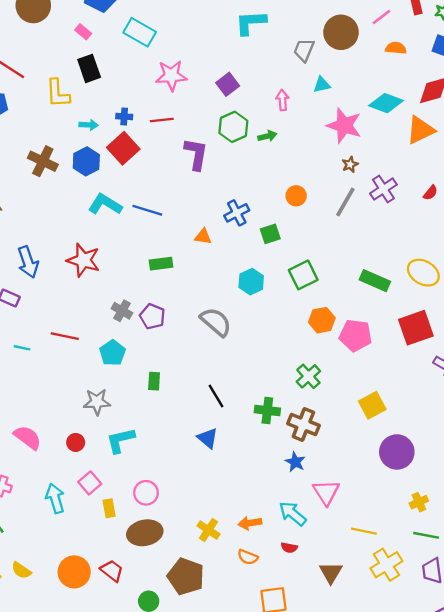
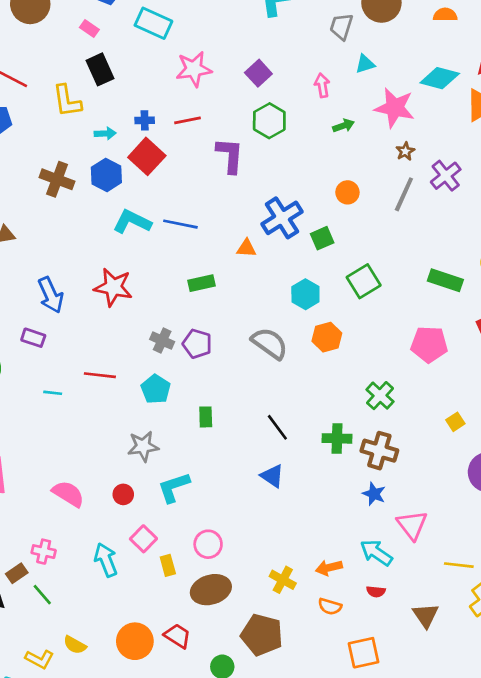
green arrow: (267, 136) -> (343, 126), moved
blue cross: (237, 213) -> (282, 218), size x1.4
orange hexagon: (322, 320) -> (327, 337), moved
yellow square: (372, 405) -> (455, 422), size x0.6

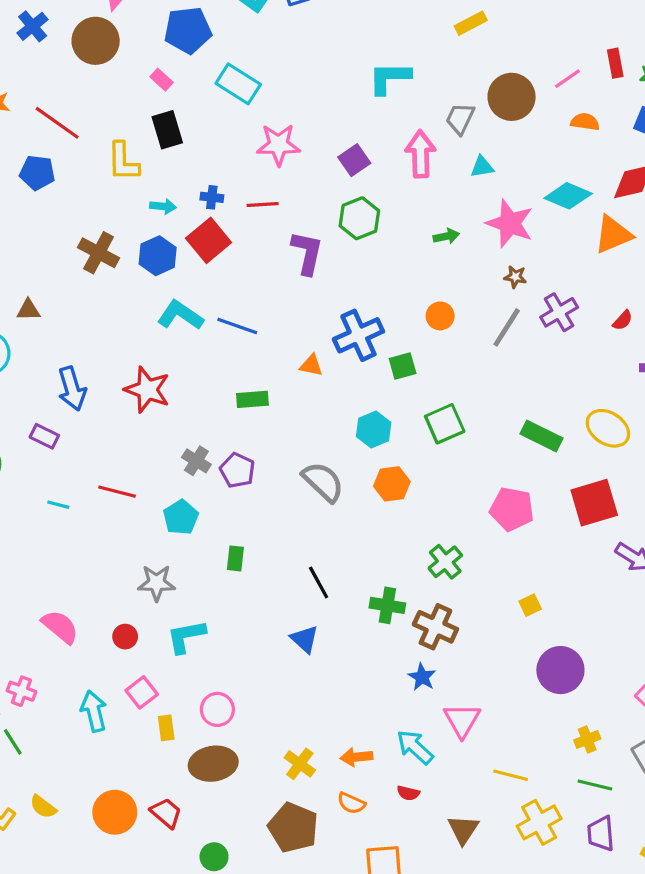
pink arrow: (322, 85) -> (420, 154), moved, size x1.6
brown star: (405, 151) -> (515, 277), turned 30
brown pentagon: (262, 635) -> (293, 828), moved

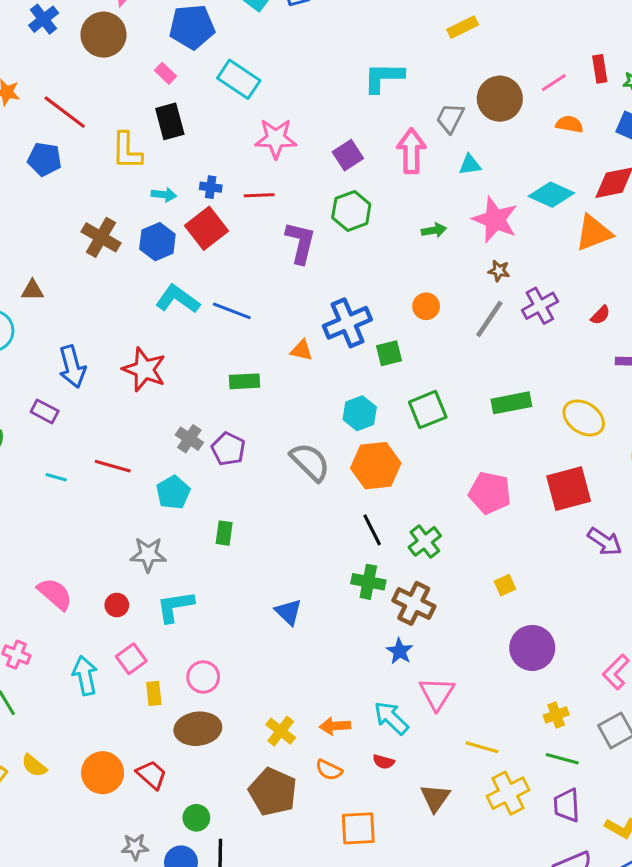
green rectangle: (542, 436) -> (511, 403), moved, turned -39
orange hexagon: (392, 484) -> (376, 466), size x1.4
black line: (319, 582) -> (372, 530), moved

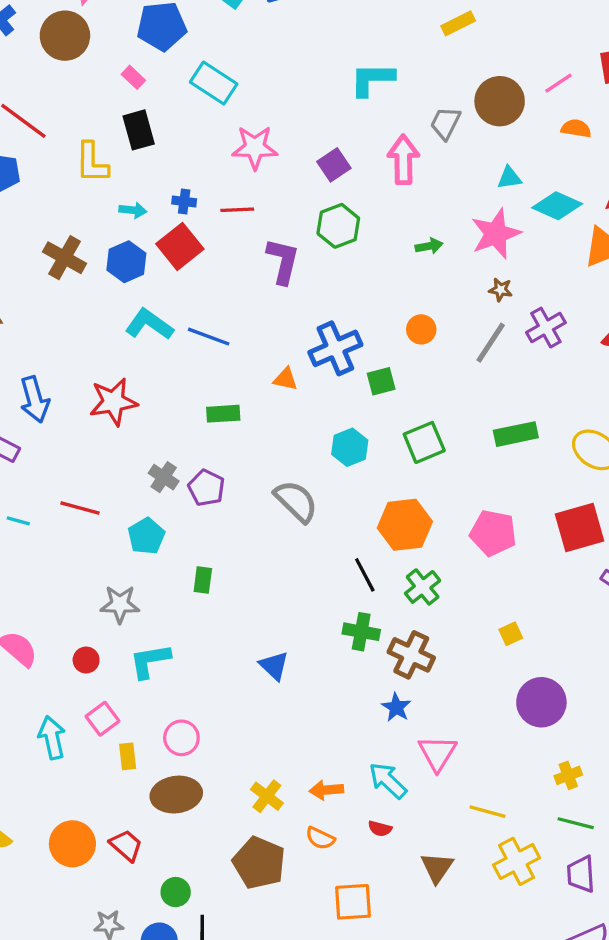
cyan triangle: (470, 165) -> (509, 178), moved
pink star: (495, 220) -> (496, 234), turned 30
red star: (144, 369) -> (113, 402), turned -30
orange hexagon: (376, 466) -> (405, 525), moved

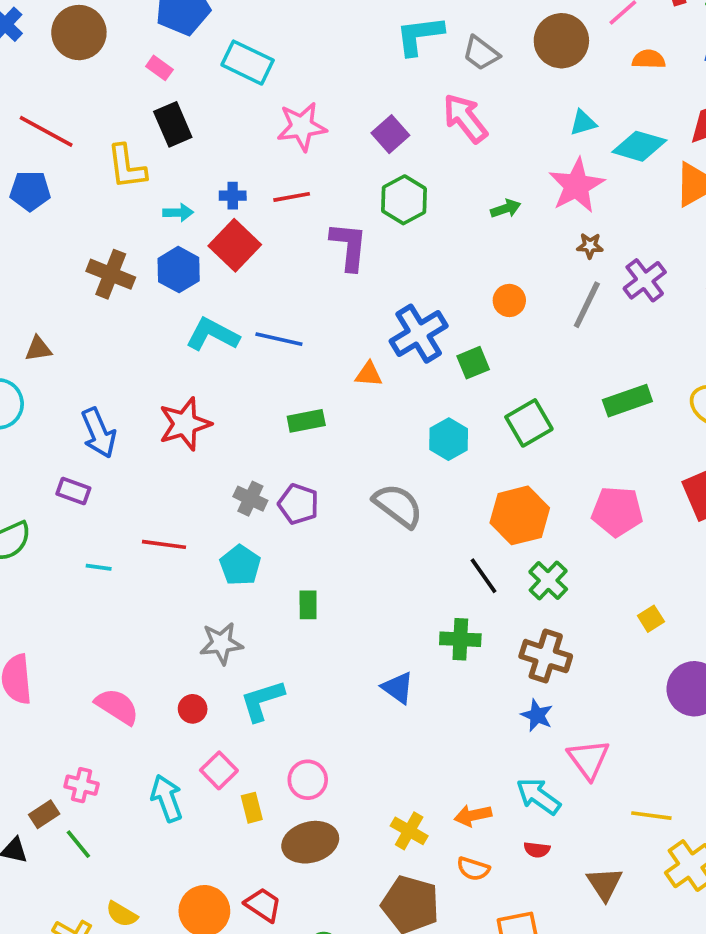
gray trapezoid: (445, 123) -> (481, 53), moved, turned -72
pink arrow: (403, 160) -> (465, 118), turned -30
green cross: (361, 632) -> (460, 639), moved

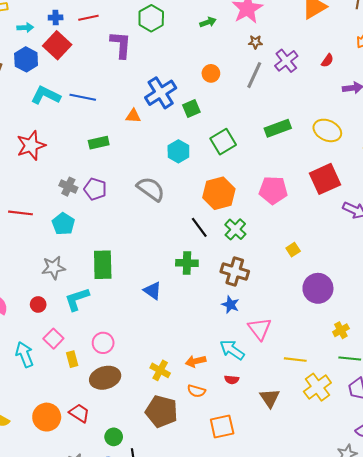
green rectangle: (308, 605) -> (103, 265), moved, size x1.8

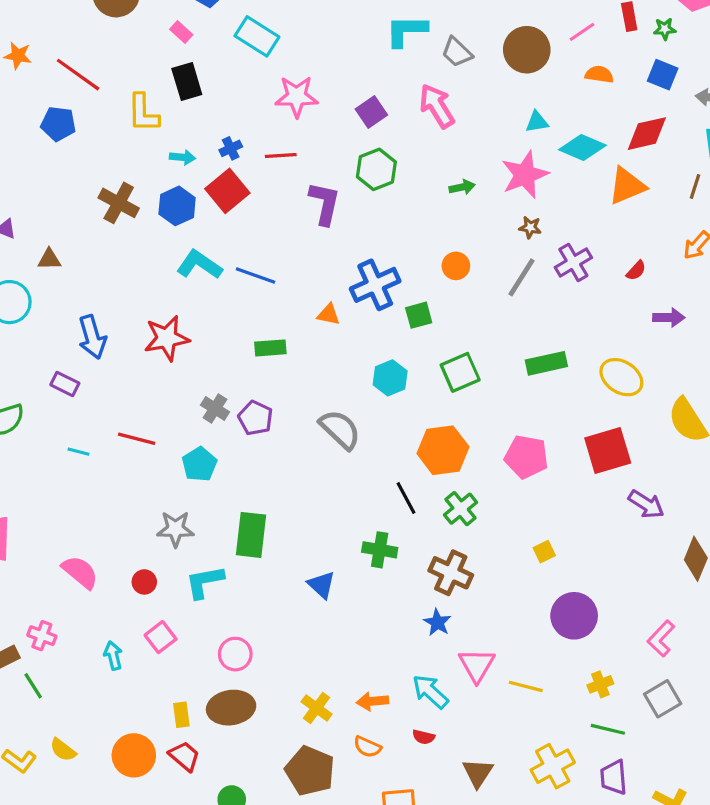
blue cross: (56, 18) -> (231, 148), turned -32
cyan arrow: (25, 355) -> (113, 656), size x0.7
yellow rectangle: (72, 359) -> (181, 715), moved
yellow line: (295, 360) -> (526, 686), moved

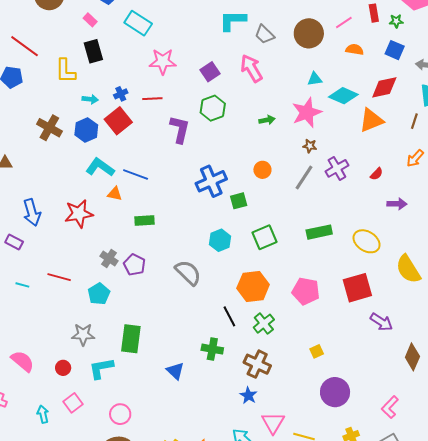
orange triangle: (329, 314) -> (115, 194), moved

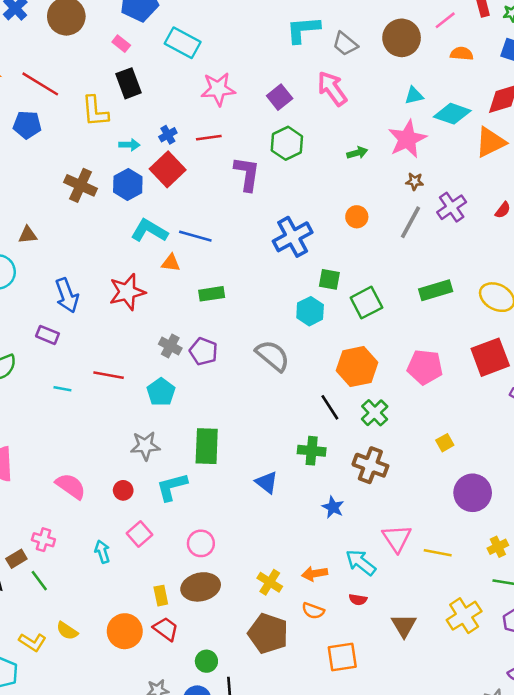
green square: (239, 201) -> (329, 279), moved, turned 30
blue star: (248, 395) -> (333, 507), moved

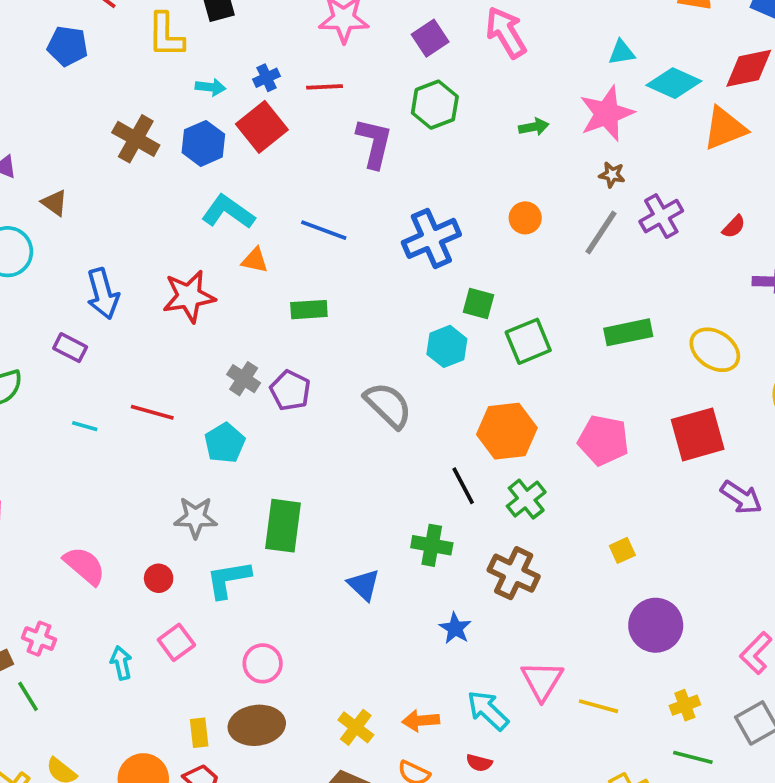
brown triangle: (28, 235) -> (54, 203), turned 36
blue line: (195, 236) -> (324, 230), moved

